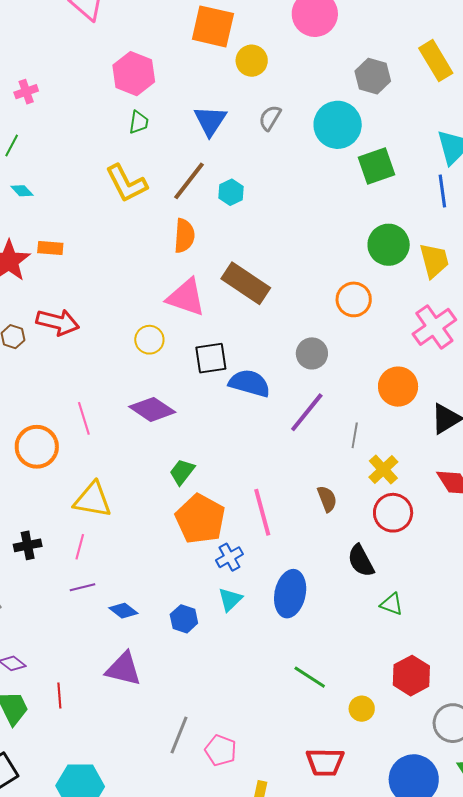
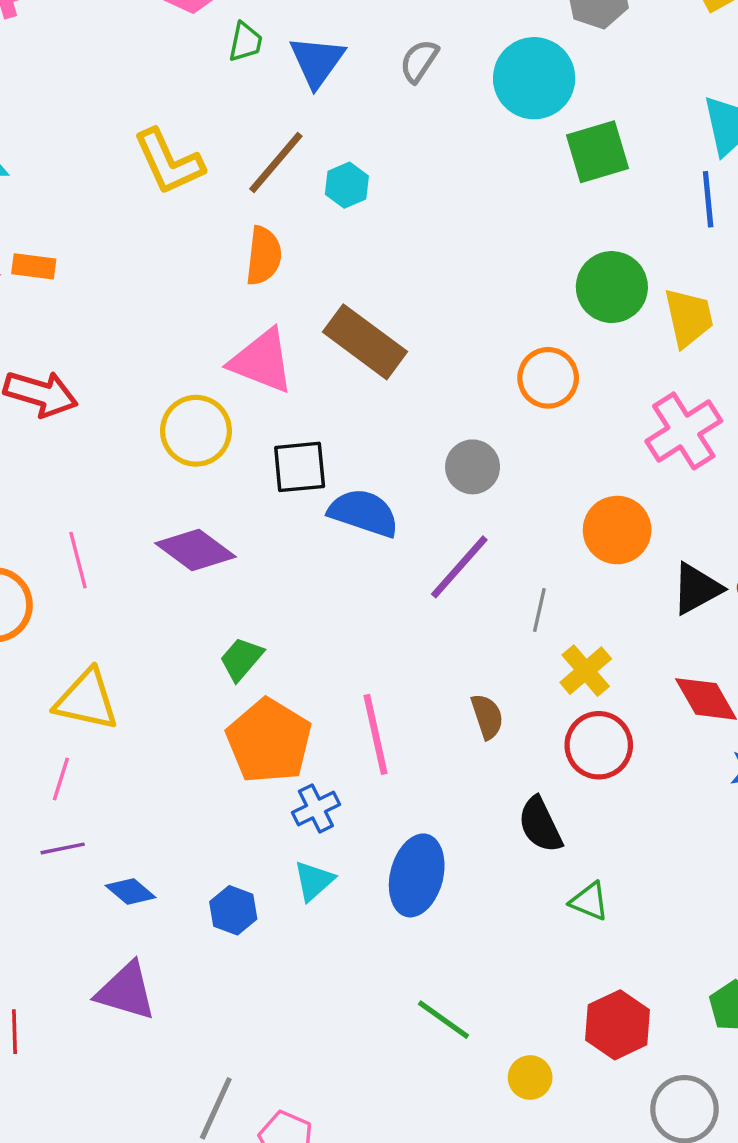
green trapezoid: (139, 122) -> (245, 42), moved
yellow circle: (149, 340) -> (196, 431), size x1.4

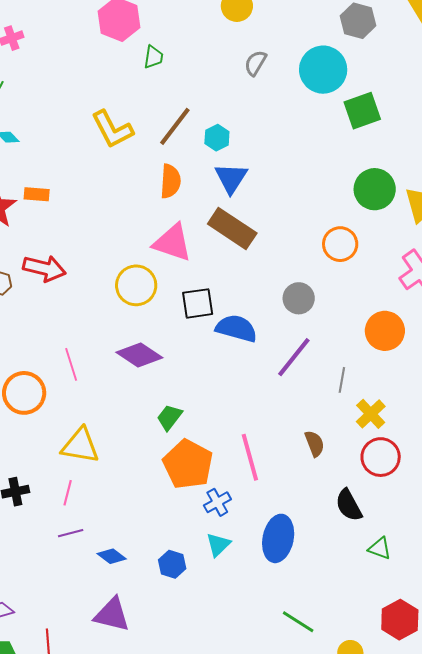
blue triangle: (317, 61) -> (231, 178), moved

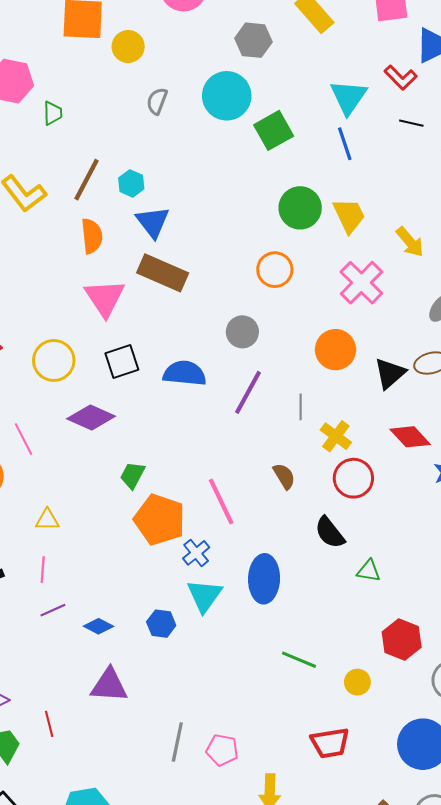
pink triangle: (172, 243) -> (105, 298), turned 48
yellow circle: (136, 285) -> (54, 360), moved
black square: (198, 303) -> (122, 362), moved
yellow triangle: (80, 446) -> (47, 520), size x0.6
cyan triangle: (218, 545) -> (204, 596), size x1.4

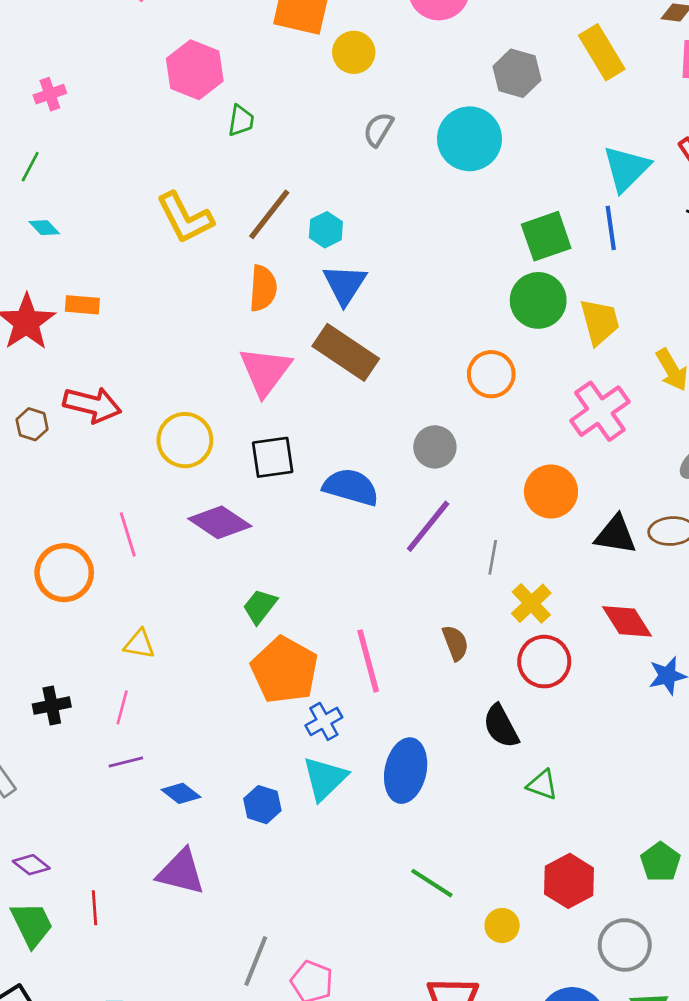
green square: (274, 130) -> (546, 236), moved
black triangle: (390, 373) -> (616, 535), turned 40

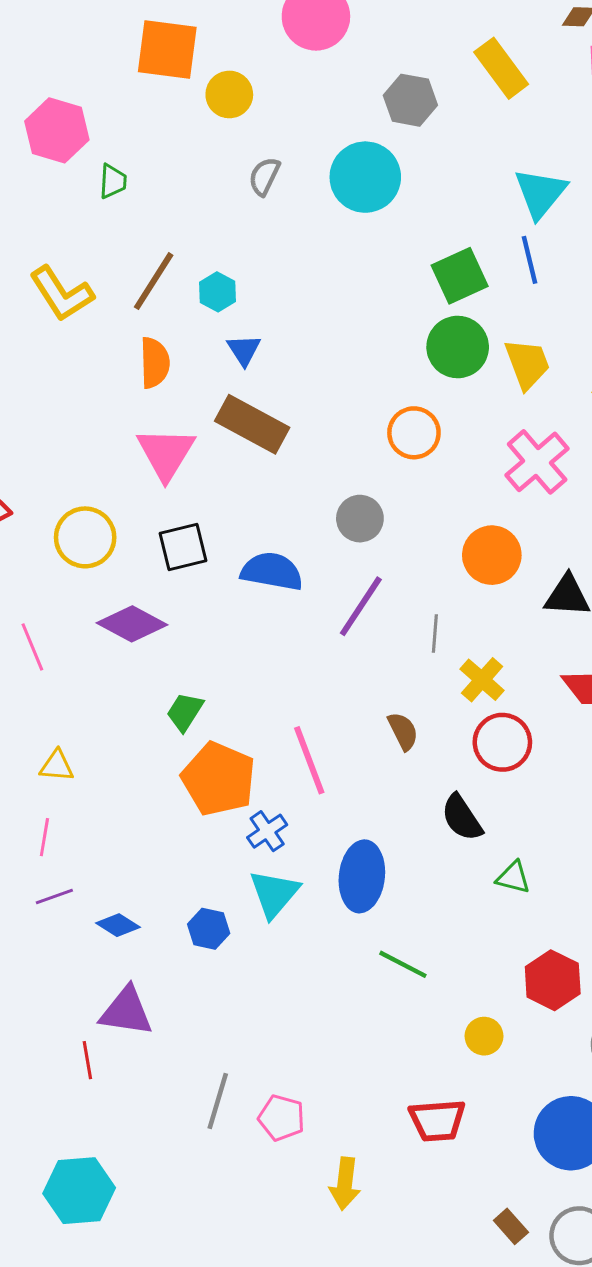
blue triangle: (345, 284) -> (244, 350), size x0.7
green line: (432, 883) -> (403, 964), moved
red line: (95, 908) -> (87, 1060), moved

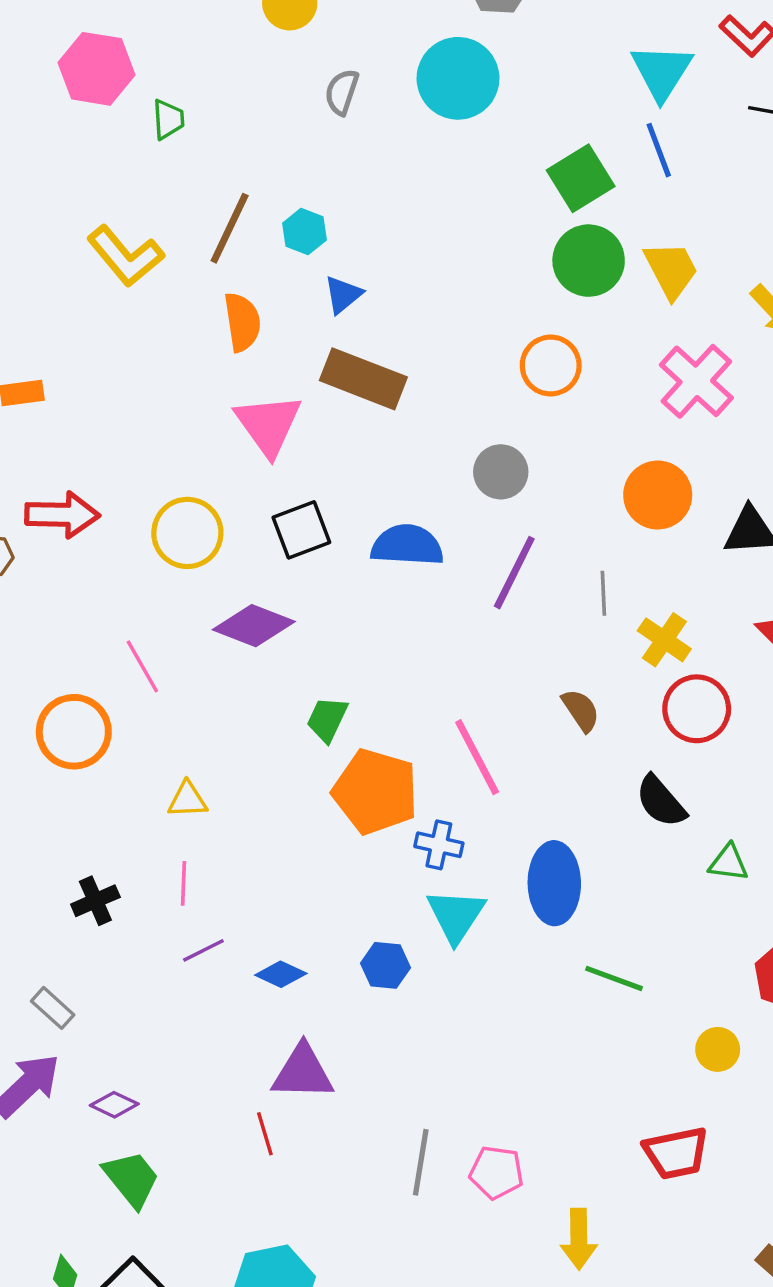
blue triangle: (244, 350) -> (343, 295), turned 30
blue cross: (267, 831) -> (439, 845), turned -36

